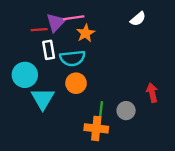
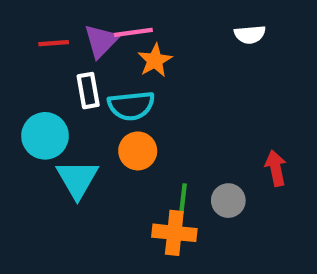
white semicircle: (138, 19) -> (250, 34), turned 35
red line: (39, 30) -> (54, 43), moved

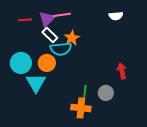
orange star: (155, 60) -> (72, 38), moved
white rectangle: (88, 91) -> (50, 35), moved, turned -35
orange circle: (138, 151) -> (47, 63), moved
red arrow: (276, 168) -> (122, 71), moved

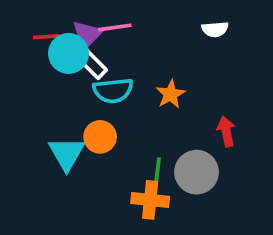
orange star: (72, 38) -> (171, 94), moved
cyan circle: (21, 63) -> (69, 53), moved
orange circle: (47, 63) -> (100, 137), moved
gray circle: (106, 93) -> (197, 172), size x1.5

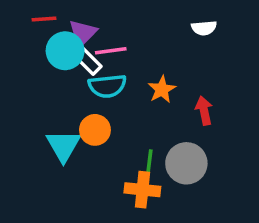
pink line: (115, 27) -> (111, 51), moved
red line: (46, 37) -> (44, 19), moved
red arrow: (226, 131) -> (204, 111), moved

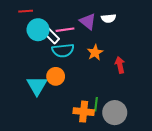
white semicircle: (204, 28) -> (108, 18), moved
purple triangle: (83, 33) -> (88, 21), moved, turned -36
green line: (149, 162) -> (96, 104), moved
gray circle: (186, 163) -> (115, 113), moved

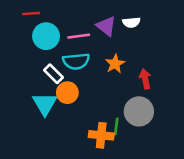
white rectangle: (52, 36) -> (54, 74), moved
gray circle: (115, 113) -> (139, 111), moved

